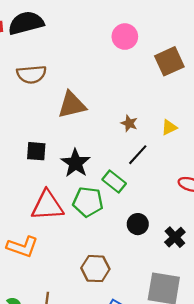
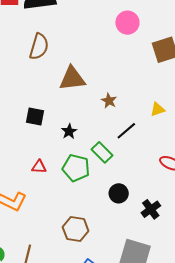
brown semicircle: (31, 74) -> (39, 47), turned -76
brown star: (129, 123) -> (109, 101), moved
black star: (76, 163) -> (69, 131), size x0.6
red triangle: (47, 206) -> (39, 167), size x0.5

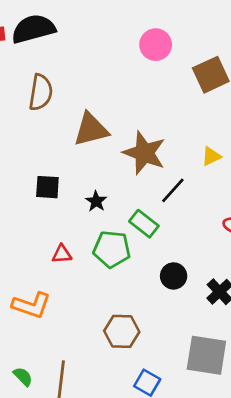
brown star: (109, 101) -> (144, 153), size x2.0

